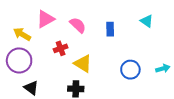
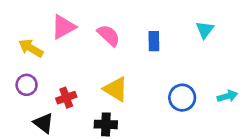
cyan triangle: (147, 21) -> (205, 30), turned 32
red cross: (61, 48) -> (66, 98), moved
purple circle: (19, 60) -> (27, 85), size x0.6

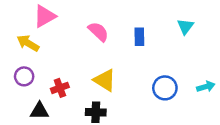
pink triangle: (63, 27) -> (45, 16), moved
black triangle: (44, 123) -> (39, 111), turned -36

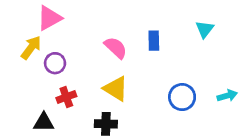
pink semicircle: (98, 32) -> (116, 48), moved
yellow arrow: (28, 43) -> (31, 48), turned 95
purple circle: (24, 76) -> (55, 63), moved

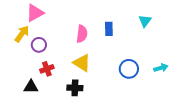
pink semicircle: (116, 48) -> (82, 34), turned 54

